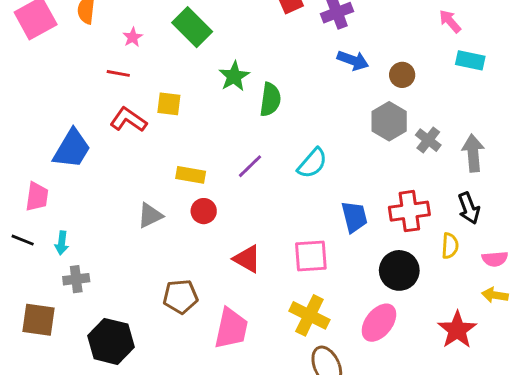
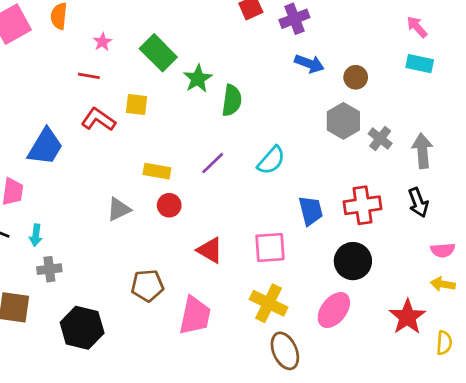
pink arrow: (450, 21) -> (417, 27), moved
green rectangle: (192, 27) -> (158, 53), moved
yellow semicircle: (450, 246) -> (444, 343), moved

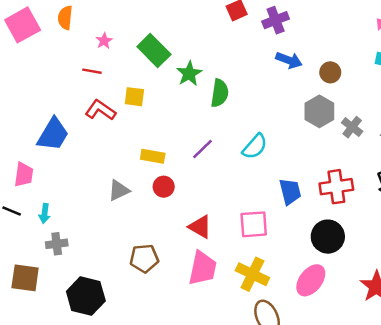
pink trapezoid: (195, 316) -> (203, 268), moved

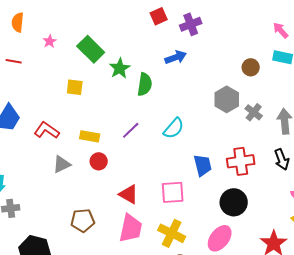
blue arrow: (289, 60) -> (176, 57), moved, turned -40
red line: (92, 71) -> (14, 61), moved
brown circle: (330, 72) -> (251, 67), moved
red L-shape: (100, 110) -> (47, 130), moved

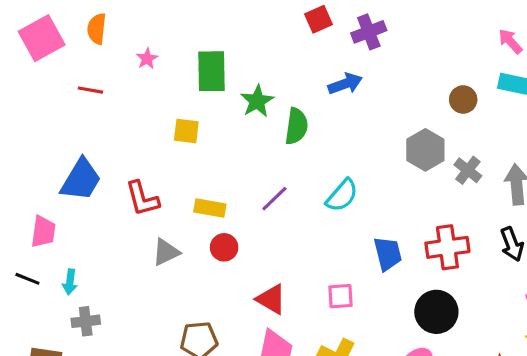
green rectangle: (91, 49) -> (212, 71), turned 44
red L-shape: (47, 130) -> (142, 199), turned -140
pink square: (173, 192) -> (340, 296), size x0.7

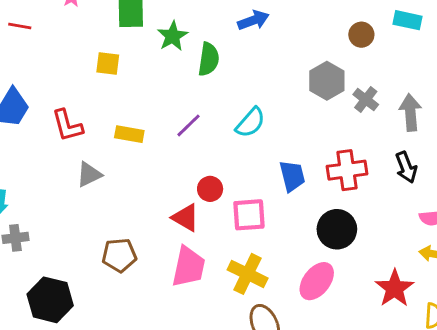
red circle: (224, 247) -> (210, 189), moved
pink square: (340, 296) -> (249, 215), size x1.4

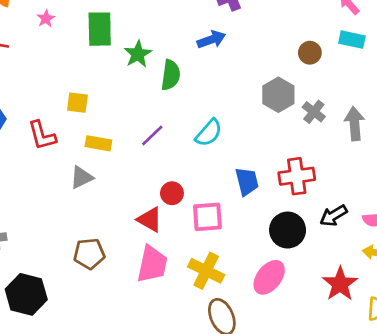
yellow square: (108, 63) -> (77, 103), moved
black arrow: (406, 167) -> (334, 216), moved, turned 80
gray triangle: (89, 174) -> (81, 177), moved

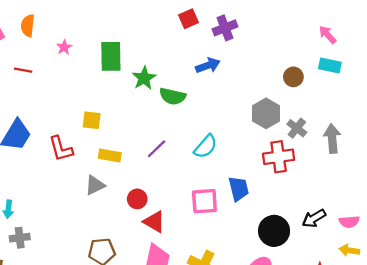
green semicircle: (171, 75) -> (173, 96), turned 95
red cross: (297, 176) -> (279, 157), moved
red circle: (172, 193) -> (137, 199), moved
pink square: (207, 217) -> (204, 201), moved

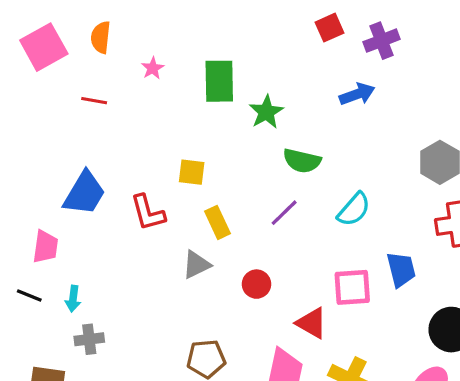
green semicircle: (173, 96) -> (302, 161), moved
yellow rectangle: (110, 156) -> (218, 222), turned 55
red triangle: (154, 222) -> (312, 323), moved

